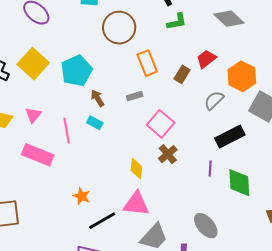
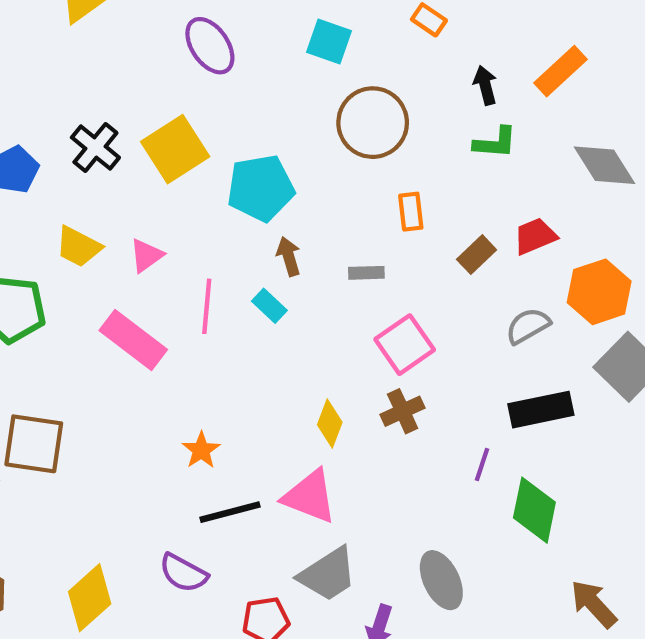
orange rectangle: (147, 63) -> (411, 212), size x0.7

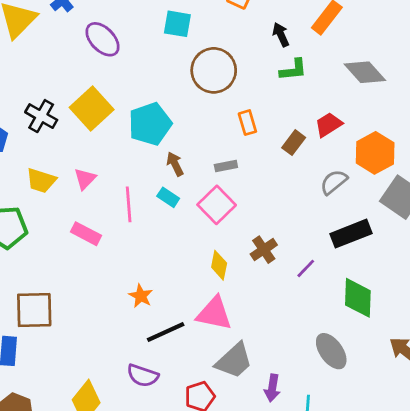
pink rectangle: (133, 340) -> (86, 234), size x0.7
pink square: (405, 345) -> (217, 205), moved
purple line: (482, 465) -> (306, 268), moved, turned 35
gray ellipse: (441, 580) -> (331, 351), moved

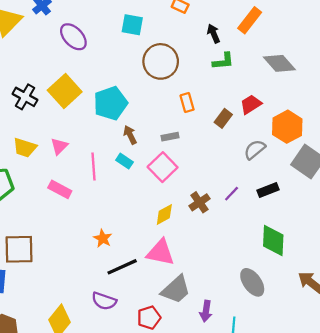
black rectangle: (351, 234) -> (268, 190), size x0.7
yellow diamond: (219, 265) -> (164, 215), turned 50
purple line: (306, 268) -> (232, 194), moved

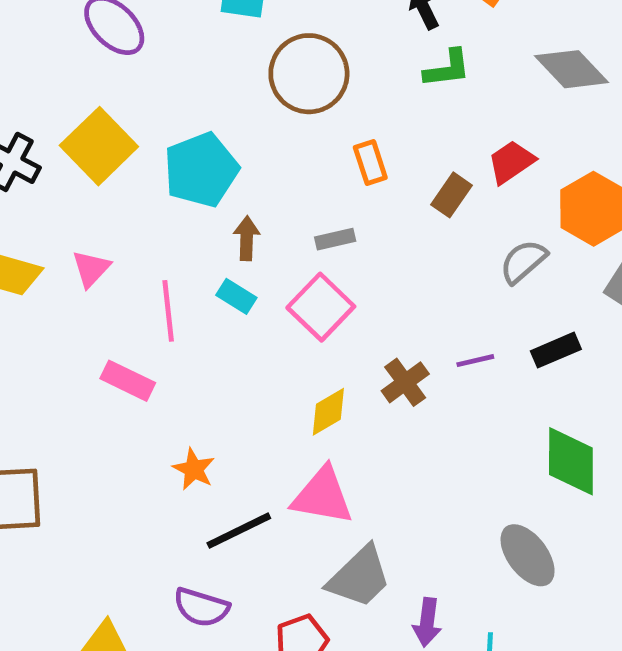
brown arrow: (130, 135) -> (247, 238), turned 30
pink rectangle: (60, 189) -> (128, 381), moved
purple line: (232, 194) -> (475, 361), turned 35

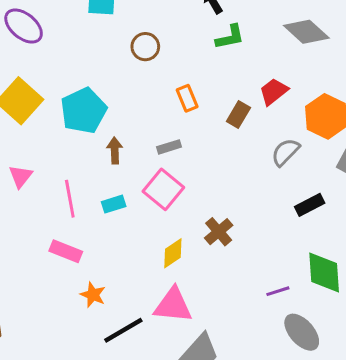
brown circle: (309, 74) -> (145, 47), size x0.6
cyan rectangle: (236, 296) -> (114, 204), moved, turned -45
purple line: (475, 361) -> (278, 291), moved
pink rectangle: (128, 381) -> (66, 251), moved

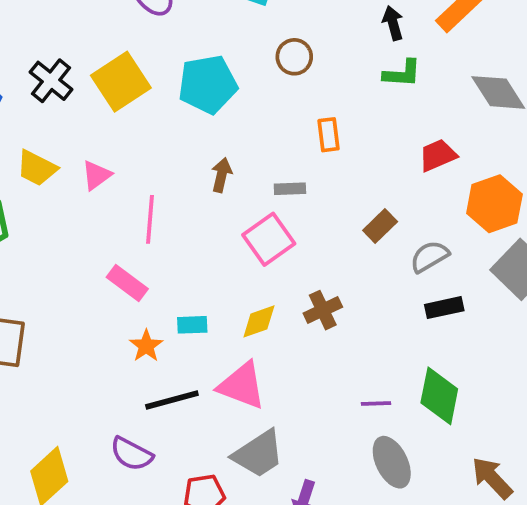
cyan pentagon: (84, 111) -> (208, 84), moved
brown rectangle: (238, 114) -> (380, 226), moved
gray semicircle: (286, 152) -> (429, 257), moved
cyan rectangle: (114, 204) -> (192, 325), moved

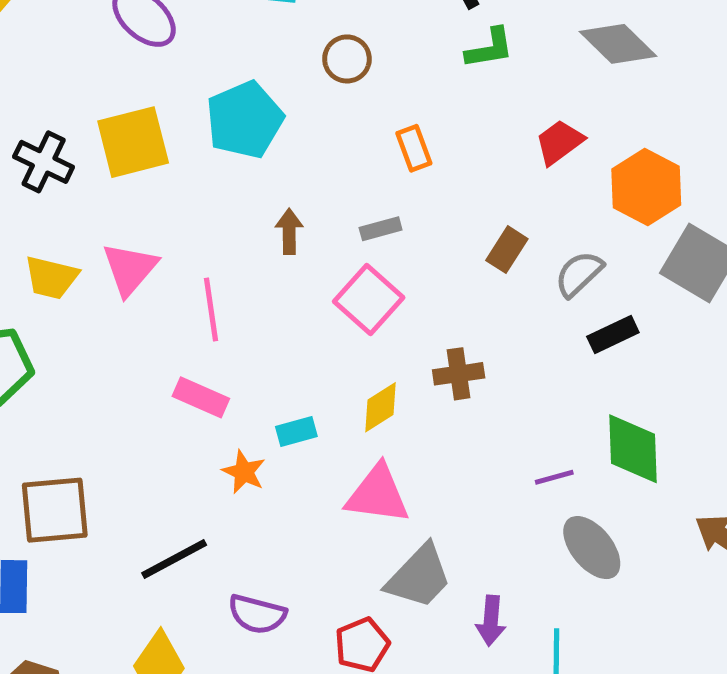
yellow square: (121, 82) -> (133, 142), turned 32
pink triangle: (97, 175) -> (130, 269), size x1.4
brown cross: (323, 310) -> (459, 374), turned 30
black line: (172, 400) -> (174, 559), moved

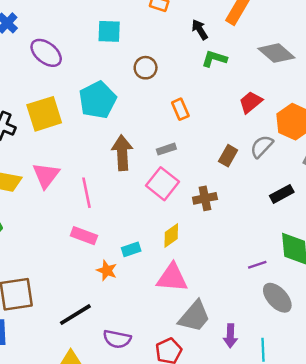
green L-shape: (490, 48) -> (214, 59), turned -150
brown arrow: (289, 231) -> (122, 153), size x1.6
gray semicircle: (579, 274) -> (262, 146), moved
brown cross: (459, 374) -> (205, 198), moved

